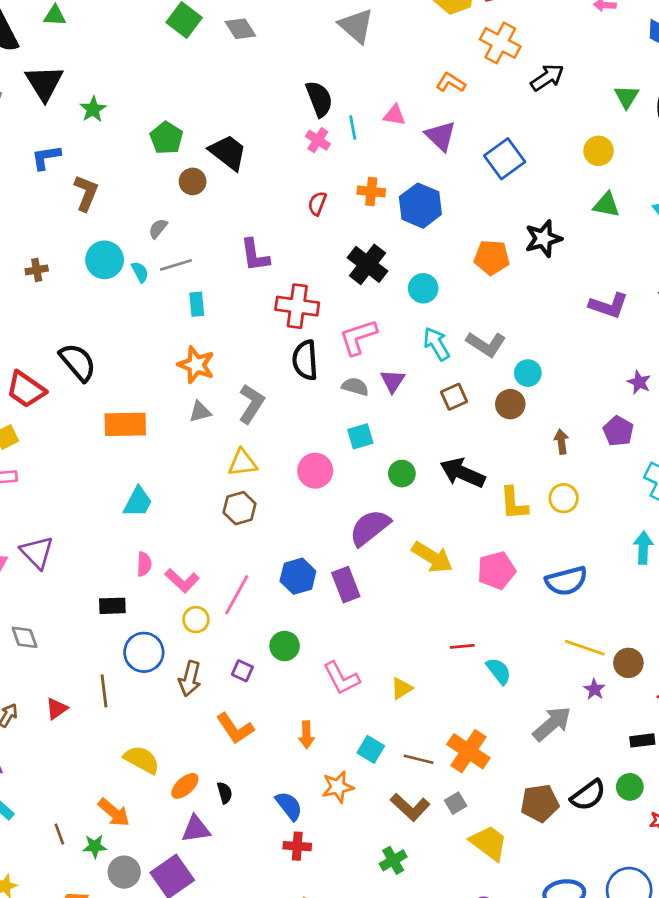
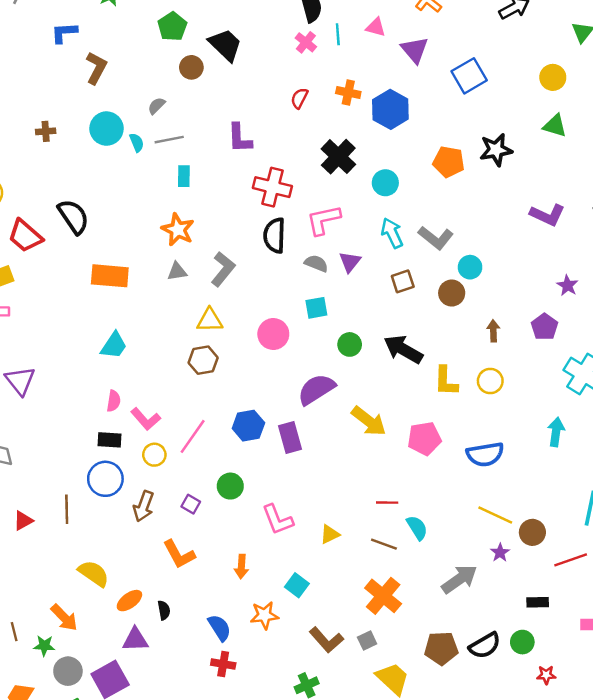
black rectangle: (112, 606) -> (110, 440), moved
brown line: (419, 759) -> (384, 544), moved

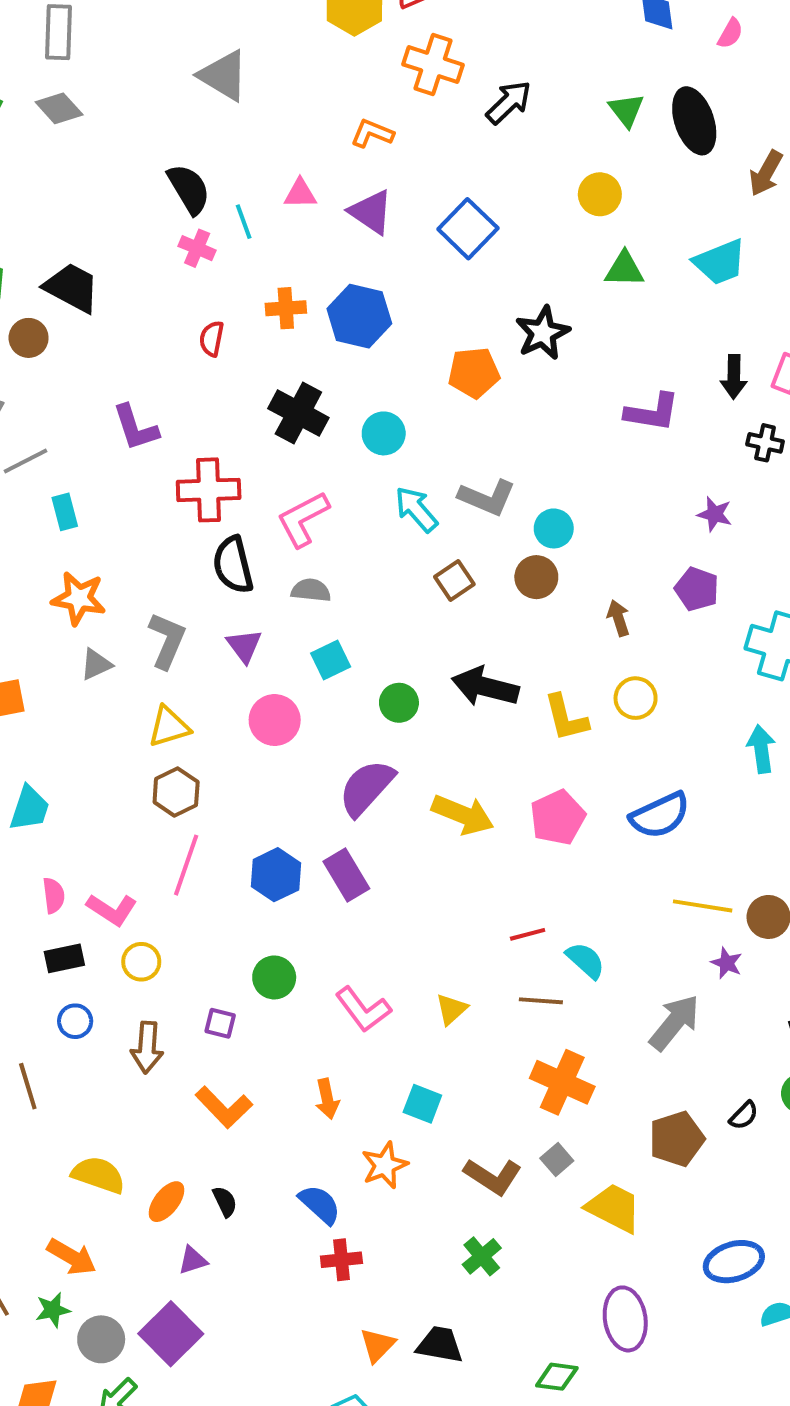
purple triangle: (350, 262) -> (244, 646), moved
pink line: (193, 436) -> (186, 865), moved
blue circle: (105, 479) -> (75, 1021), size x0.6
purple triangle: (135, 640) -> (193, 1260), size x0.7
black semicircle: (485, 646) -> (744, 1115), size x0.6

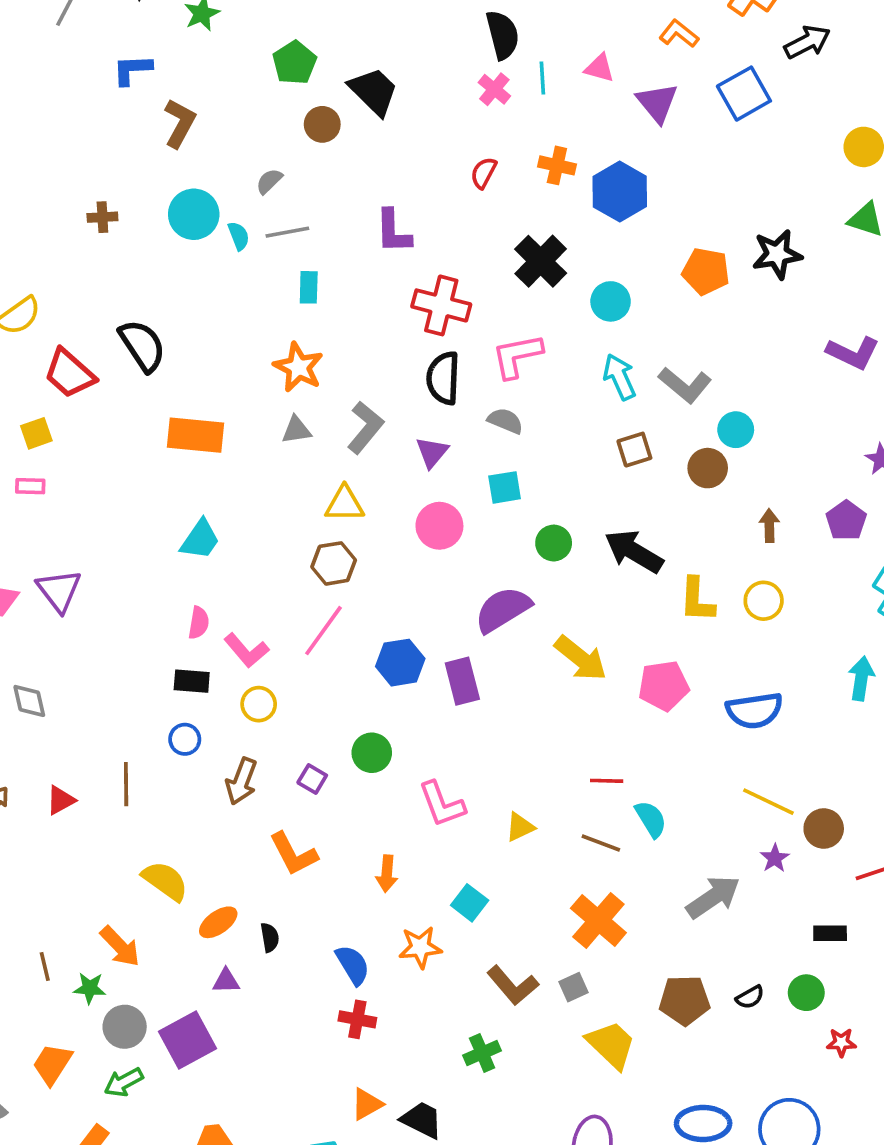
blue square: (468, 229) -> (744, 94), moved

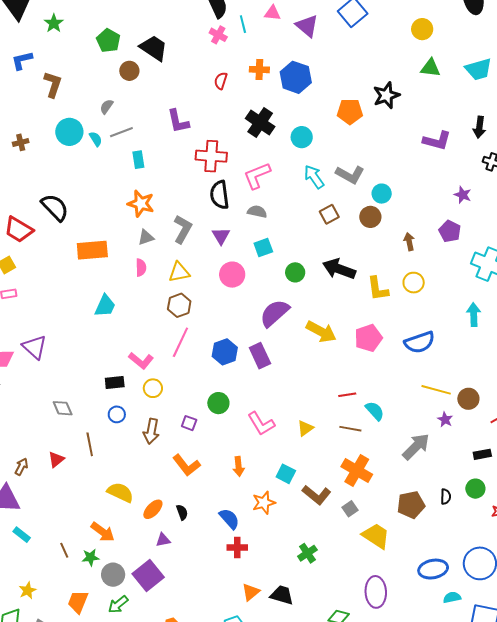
pink semicircle: (199, 623) -> (141, 268), moved
gray diamond: (29, 701) -> (63, 408), moved
brown L-shape: (513, 985) -> (317, 495), moved
black semicircle: (750, 997) -> (446, 497), turned -49

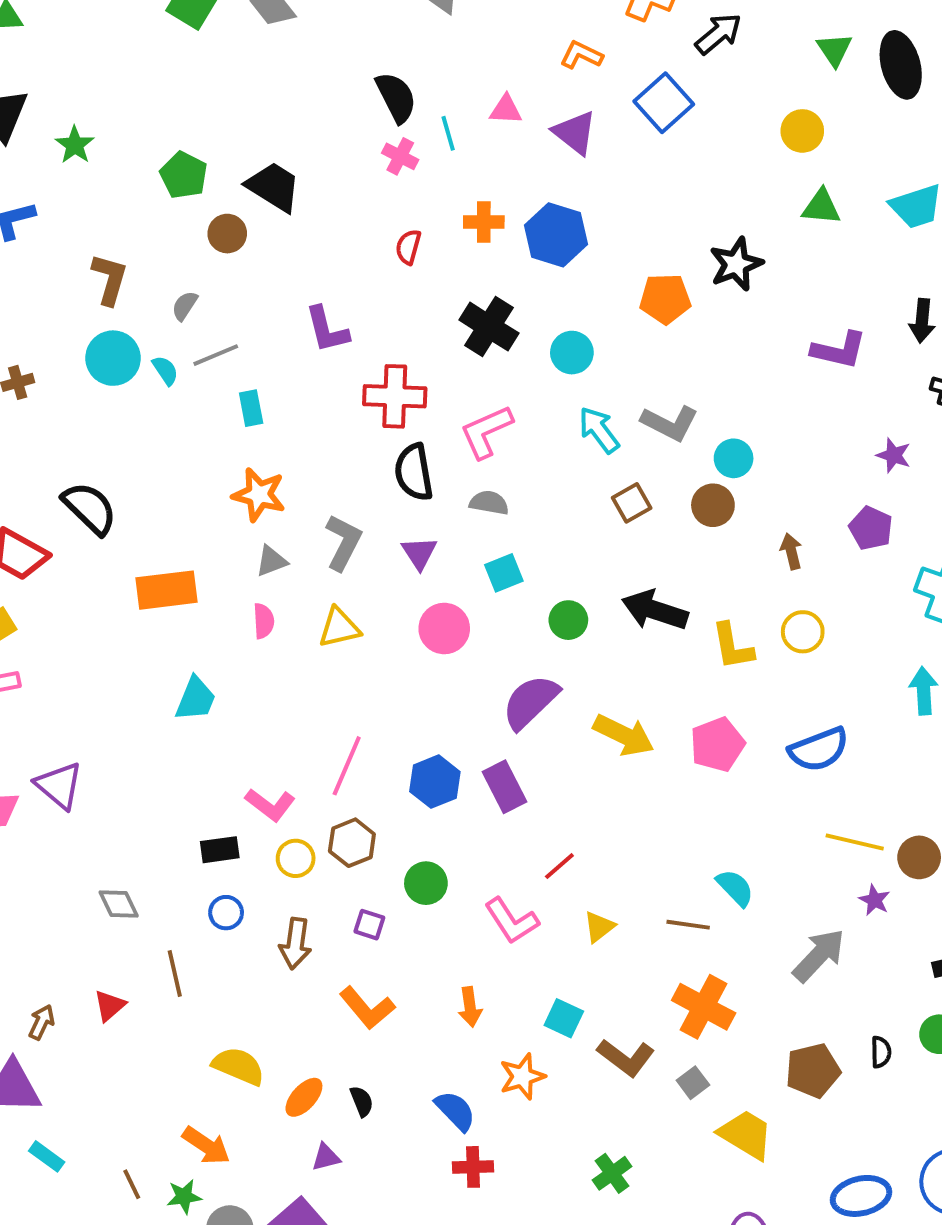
brown L-shape: (53, 84) -> (110, 279), moved
brown hexagon: (179, 305) -> (352, 843), moved
red line: (347, 395) -> (559, 866), moved, turned -30

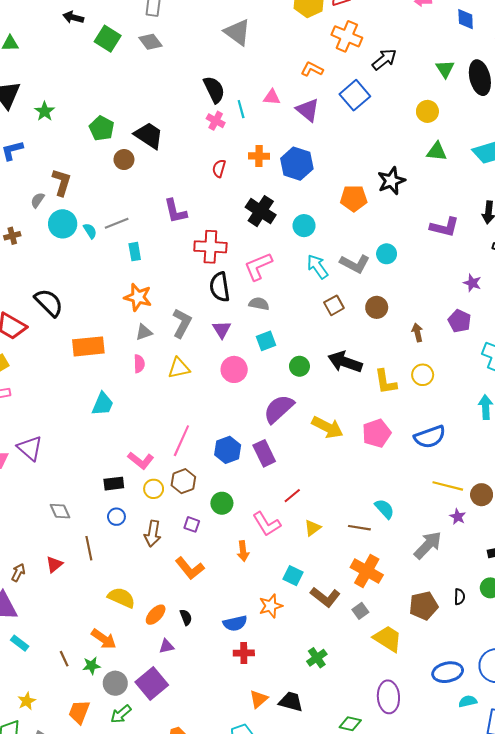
gray semicircle: (185, 306) -> (38, 200), moved
cyan circle: (734, 458) -> (387, 254), moved
orange arrow: (470, 1007) -> (243, 551), moved
blue semicircle: (455, 1111) -> (235, 623), turned 120

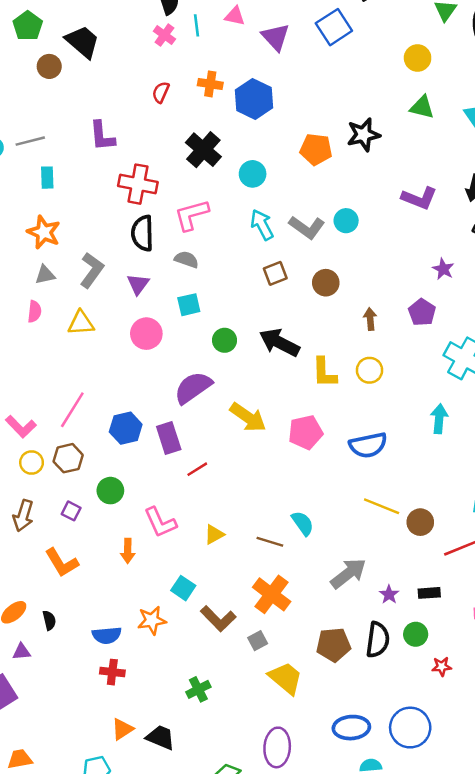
red line: (292, 496) -> (197, 469), moved
purple star: (458, 517) -> (389, 594), moved
black semicircle: (459, 597) -> (378, 640), size x1.8

